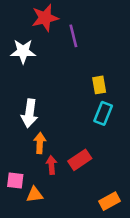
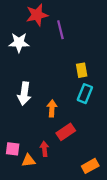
orange arrow: (40, 143) -> (52, 108), moved
red arrow: (51, 165) -> (44, 149), moved

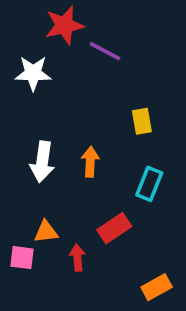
purple line: (60, 30) -> (105, 51), turned -48
cyan rectangle: (85, 94) -> (149, 184), moved
orange arrow: (52, 108) -> (90, 162), moved
orange triangle: (29, 161) -> (46, 232), moved

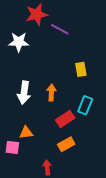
red rectangle: (114, 228) -> (65, 119), moved
red arrow: (77, 258) -> (47, 167), moved
orange rectangle: (157, 287) -> (66, 144), moved

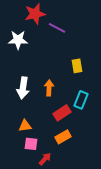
pink square: (12, 147) -> (31, 144), moved
red arrow: (47, 167) -> (45, 159), turned 48

